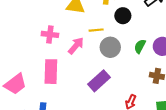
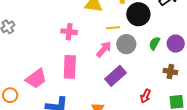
black circle: (123, 16) -> (138, 14), size x1.5
pink arrow: (76, 46) -> (104, 49), moved

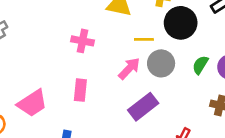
pink rectangle: (70, 67) -> (80, 90), size x0.7

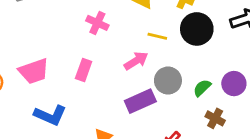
gray circle: (161, 63) -> (168, 81), moved
green semicircle: (200, 65) -> (202, 88), moved

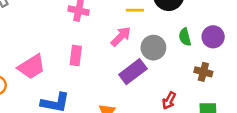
green semicircle: (202, 88) -> (185, 37), moved, turned -48

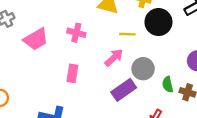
green semicircle: (185, 37) -> (168, 84), moved
pink trapezoid: (32, 67) -> (36, 39), moved

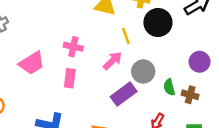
pink cross: (76, 33) -> (73, 47), moved
yellow line: (127, 34) -> (126, 36), turned 70
pink trapezoid: (36, 39) -> (32, 63), moved

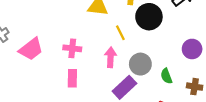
pink arrow: (113, 61) -> (111, 57), turned -36
pink trapezoid: (32, 63) -> (31, 49), moved
brown cross: (190, 95) -> (195, 87), moved

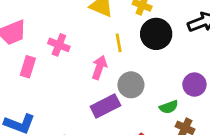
green semicircle: (166, 76) -> (169, 107), moved, turned -105
pink rectangle: (72, 78) -> (28, 67), moved

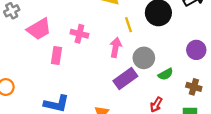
green semicircle: (169, 107) -> (166, 74), moved

